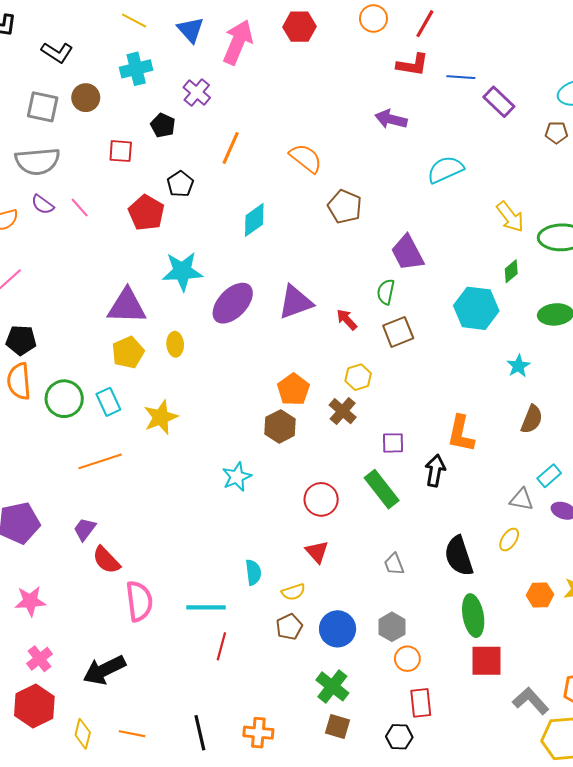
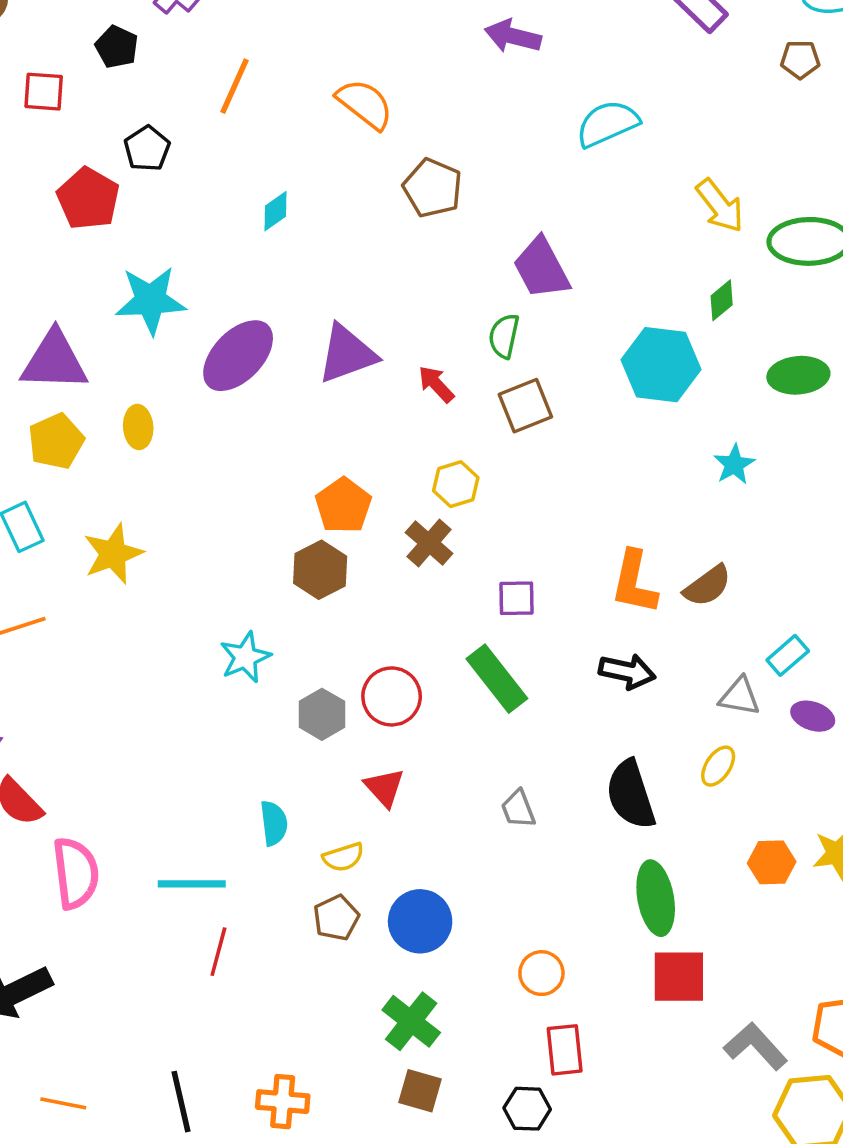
cyan diamond: (254, 220) -> (276, 211), size x0.7
brown semicircle: (532, 419) -> (707, 586), moved, turned 32
black arrow: (435, 471) -> (627, 671), moved, turned 92
gray hexagon: (392, 627) -> (322, 714), moved

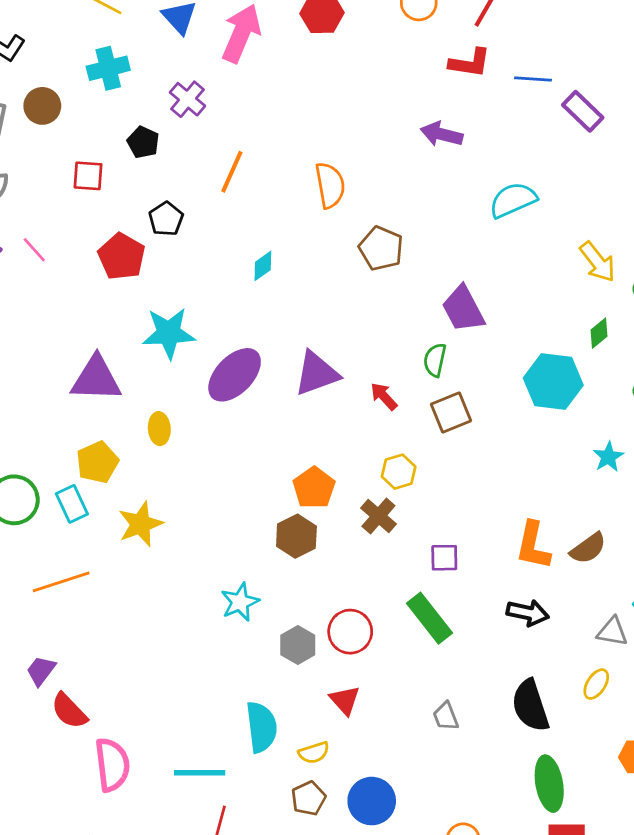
orange semicircle: (365, 104) -> (330, 185), turned 42
yellow pentagon: (56, 441) -> (97, 462), moved
cyan semicircle: (274, 823) -> (261, 727), size x1.5

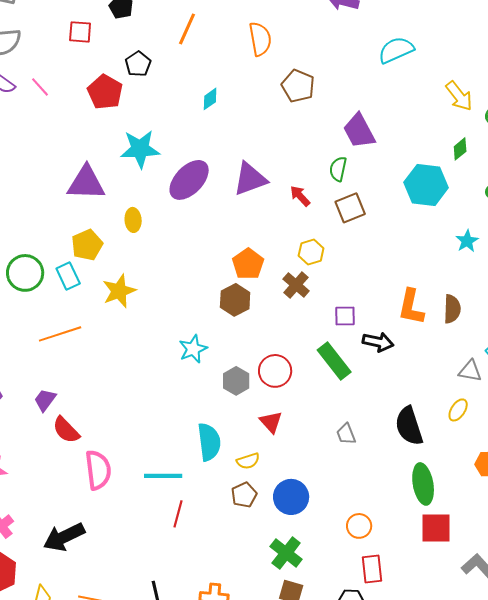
brown semicircle: (588, 548) -> (452, 309), turned -52
black arrow: (528, 613) -> (378, 342), moved

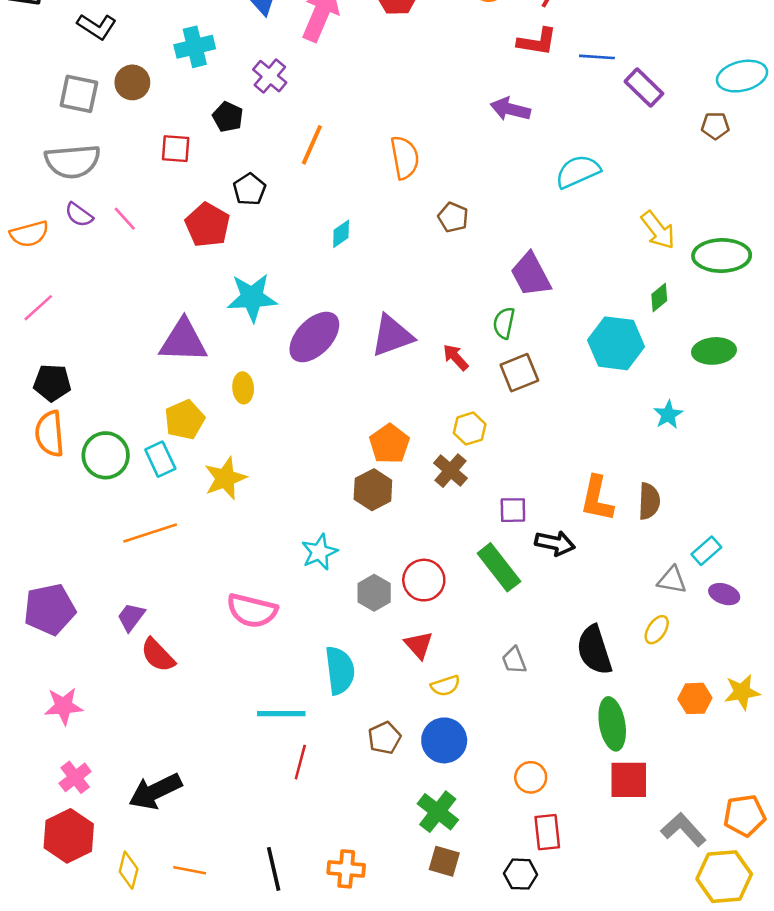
brown pentagon: (298, 86) -> (453, 217), size x0.7
yellow semicircle: (248, 461) -> (445, 686), moved
pink semicircle: (98, 470) -> (252, 611), moved, turned 111

